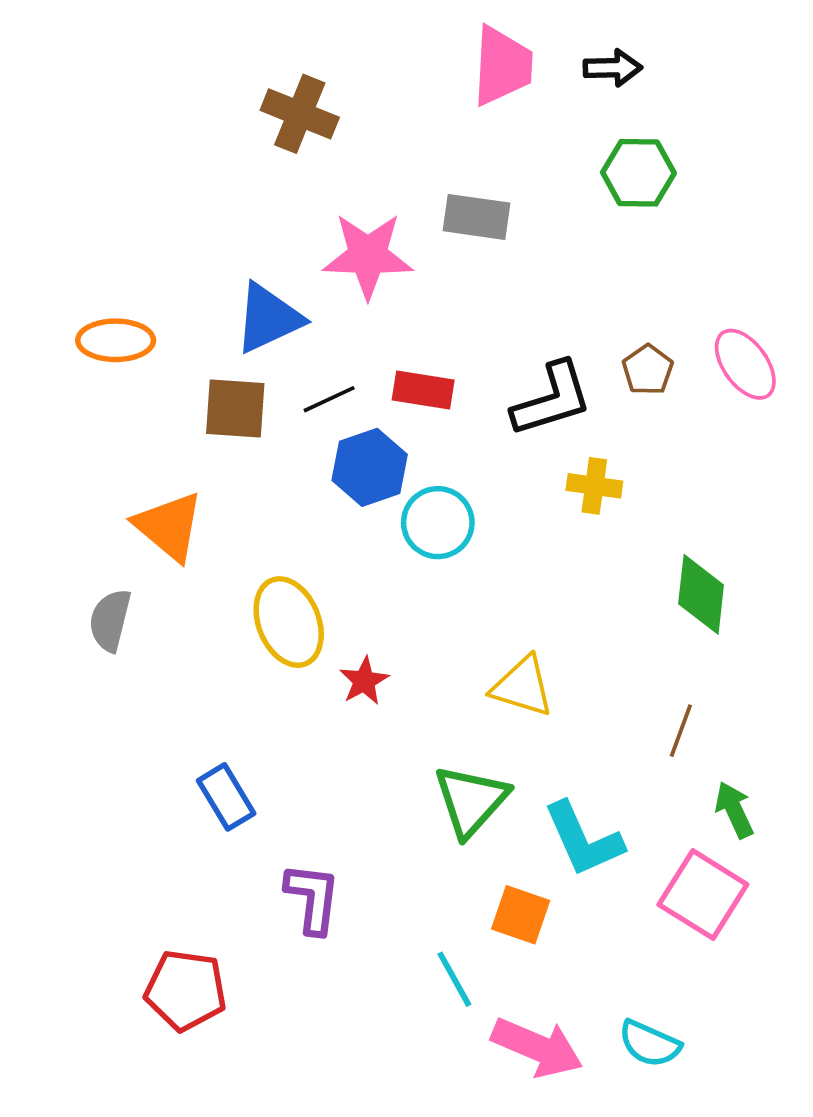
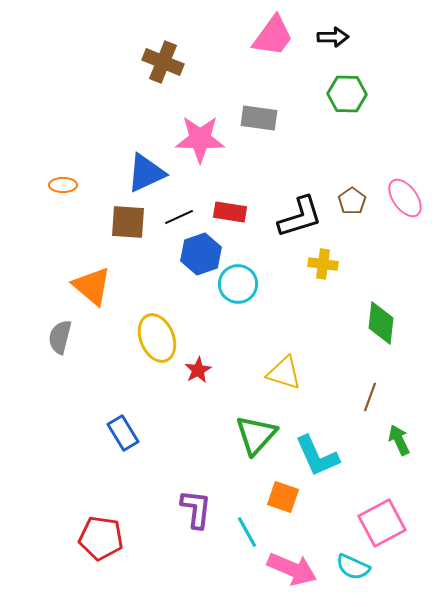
pink trapezoid: (502, 66) -> (273, 36), turned 33
orange ellipse: (116, 340) -> (63, 185), size x0.7
pink square: (703, 895) -> (382, 523), moved, turned 30
purple L-shape: (313, 898) -> (196, 509), moved

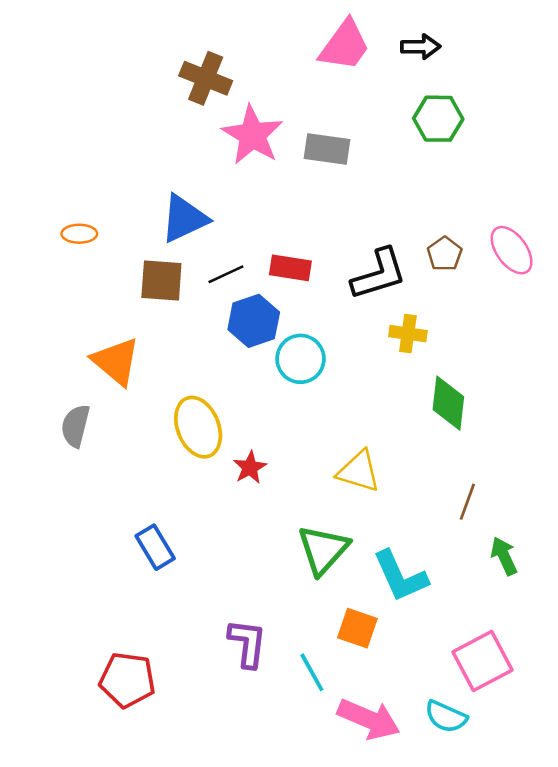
pink star: (200, 139) -> (252, 135), moved, turned 30
green diamond: (381, 323) -> (448, 403), moved

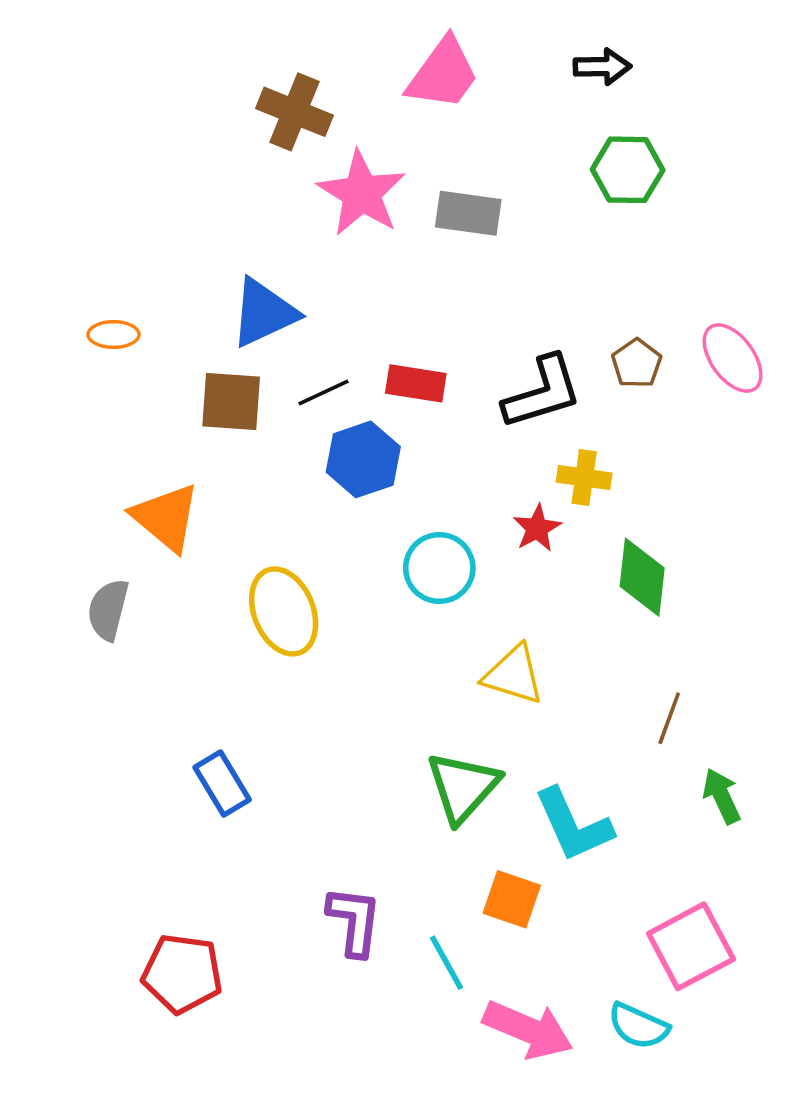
pink trapezoid: (345, 45) -> (443, 74), moved
cyan circle: (300, 359) -> (439, 568), moved
red star: (250, 468) -> (537, 528), moved

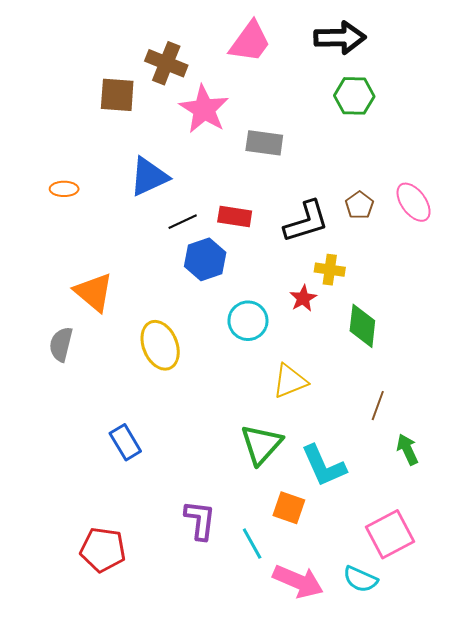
black arrow: (602, 67) -> (340, 38), size x1.6
gray rectangle: (468, 213) -> (264, 143), moved
brown square: (231, 401) -> (117, 95), moved
yellow triangle: (514, 675) -> (290, 381), turned -39

